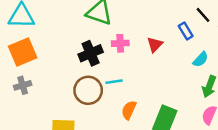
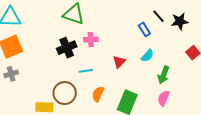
red triangle: (155, 45) -> (119, 62), moved
cyan semicircle: (201, 59) -> (147, 56), moved
brown circle: (88, 90) -> (65, 93), moved

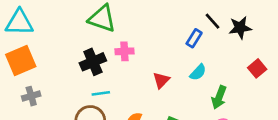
blue rectangle: (144, 29) -> (194, 38), turned 64
cyan line: (86, 71) -> (101, 93), moved
gray cross: (11, 74) -> (31, 96), moved

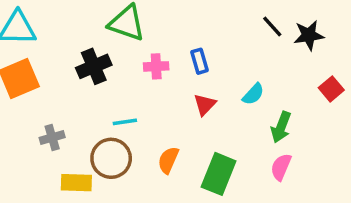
blue rectangle: (194, 38) -> (199, 61), moved, turned -48
black cross: (93, 62) -> (94, 66), moved
gray cross: (31, 96) -> (52, 137), moved

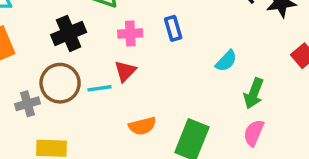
red triangle: (205, 105) -> (125, 71), moved
brown circle: (111, 158) -> (60, 83), moved
orange semicircle: (168, 160) -> (142, 126), turned -128

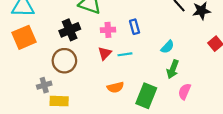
cyan line: (99, 88) -> (125, 54), moved
green arrow: (254, 93) -> (173, 69), moved
gray cross: (27, 104) -> (44, 85), moved

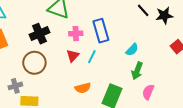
blue rectangle: (135, 27) -> (101, 31), size x1.6
cyan line: (125, 54) -> (92, 57), turned -56

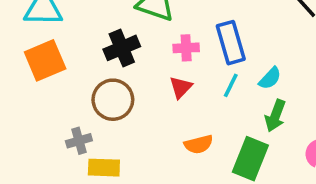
cyan semicircle: (132, 50) -> (270, 78), moved
cyan line: (92, 57) -> (231, 85), moved
green arrow: (137, 71) -> (275, 116), moved

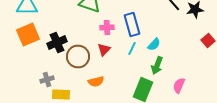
black cross: (122, 48) -> (57, 42), moved
brown circle: (113, 100) -> (78, 56), moved
orange semicircle: (199, 144) -> (96, 82), moved

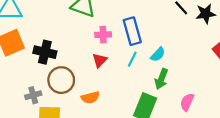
black cross: (57, 42) -> (45, 52), turned 36
brown circle: (78, 56) -> (61, 80), moved

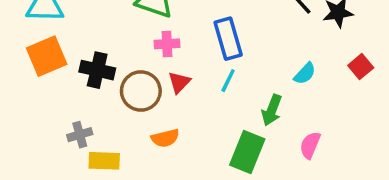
pink cross: (103, 35) -> (167, 44), moved
cyan semicircle: (158, 54) -> (305, 74), moved
brown circle: (61, 80) -> (141, 91), moved

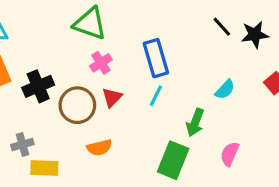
pink cross: (167, 44) -> (101, 63), turned -30
black cross: (97, 70) -> (38, 86), turned -36

